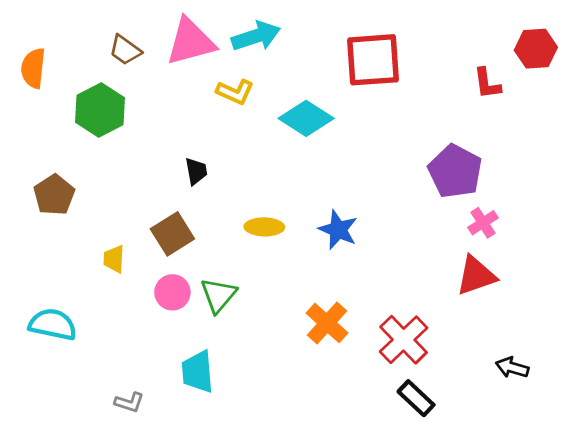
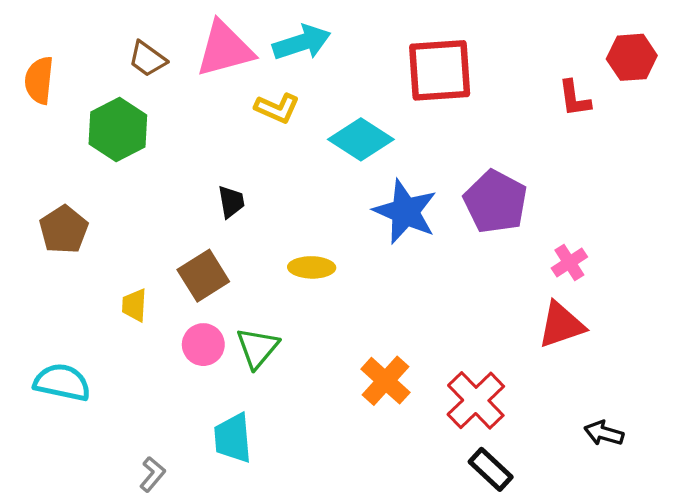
purple pentagon: (455, 171) -> (496, 202), moved
blue star: (338, 230) -> (405, 212), moved, size x1.4
gray L-shape: (129, 402) -> (152, 474), turned -68

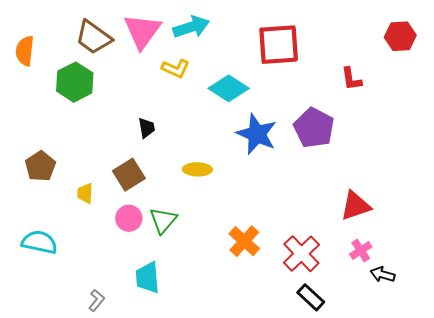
pink triangle: (225, 49) -> (142, 31), turned -39
brown trapezoid: (147, 59) -> (93, 37), size x1.5
red L-shape: (574, 98) -> (351, 79), moved
brown pentagon: (64, 230) -> (40, 166), moved
pink cross: (569, 262) -> (361, 251), moved

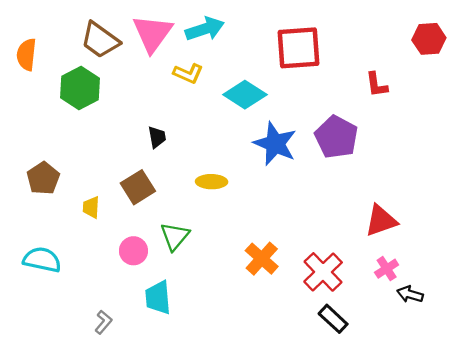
pink circle: (129, 218) -> (133, 251), moved

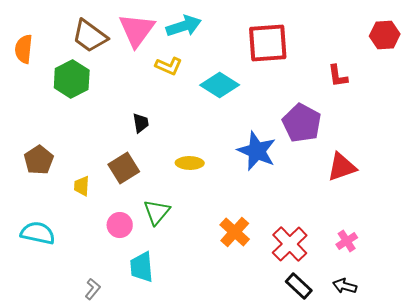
blue star: (275, 144) -> (257, 151), moved
red triangle: (381, 221) -> (342, 167), moved
black arrow: (410, 294) -> (345, 286), moved

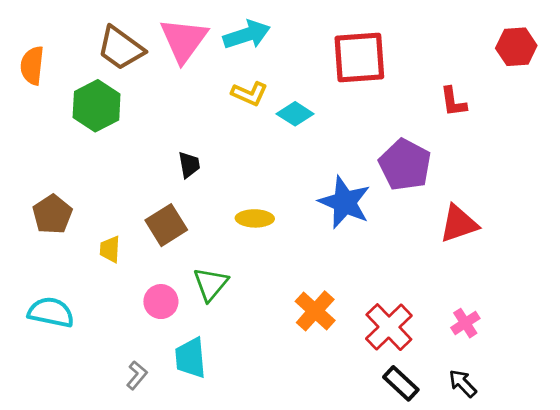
yellow L-shape: (169, 66) -> (249, 94), moved
cyan diamond: (220, 85) -> (295, 114), size x0.7
black arrow: (345, 286) -> (463, 383), turned 30
gray L-shape: (93, 289) -> (137, 375), moved

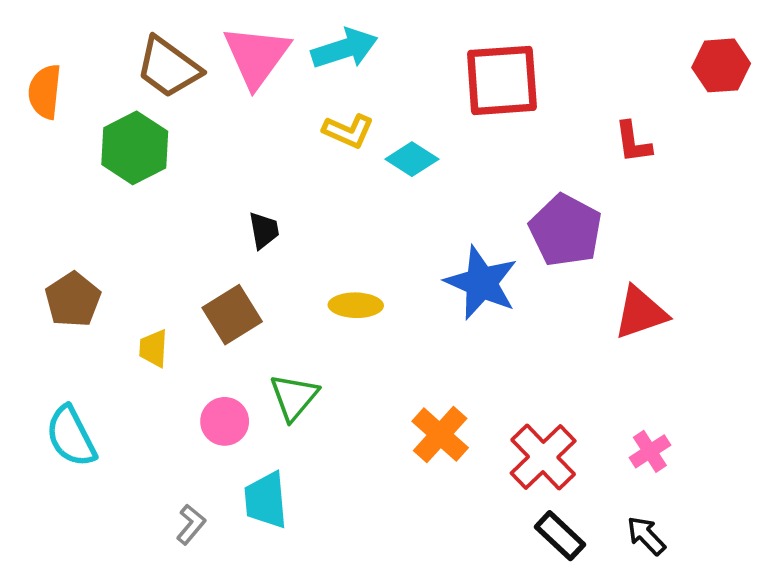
cyan semicircle: (51, 312) -> (71, 436), turned -129

